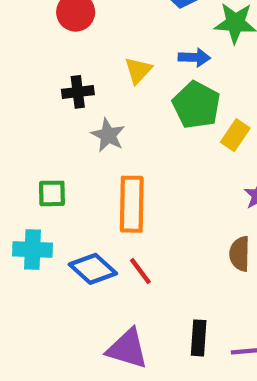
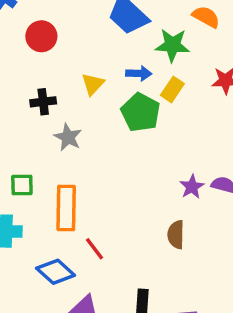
yellow rectangle: (235, 135) -> (172, 89), moved
orange rectangle: (132, 204) -> (66, 208), moved
blue diamond: (93, 269) -> (56, 272), moved

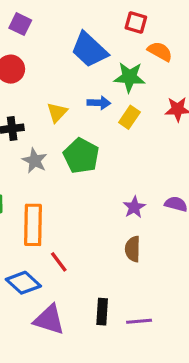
green pentagon: (141, 112) -> (81, 156), moved
purple star: (192, 187) -> (134, 207), moved

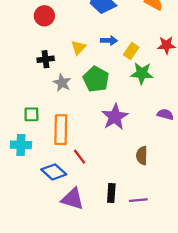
green star: (129, 77) -> (142, 73), moved
purple star: (134, 207) -> (115, 117), moved, size x1.6
brown semicircle: (133, 249) -> (142, 155), moved

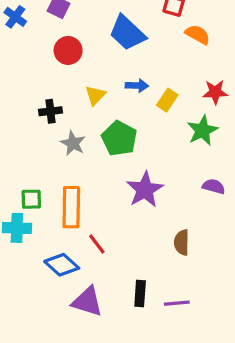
red circle: (44, 16) -> (68, 50), moved
green star: (142, 73) -> (202, 130), moved, turned -30
green square: (31, 114) -> (31, 199), moved

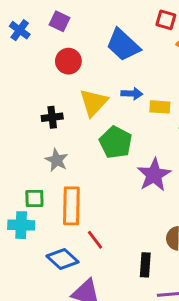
yellow triangle: (95, 95) -> (93, 102), size x1.5
yellow rectangle: (167, 100) -> (160, 107), turned 60
gray star: (73, 143) -> (57, 160), moved
purple star: (145, 190) -> (154, 175), moved
black rectangle: (140, 294) -> (145, 265), moved

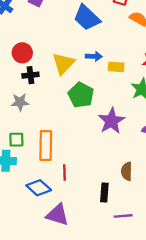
red circle: (68, 61) -> (22, 53), moved
gray star: (57, 160) -> (20, 102), moved, turned -30
red line: (95, 240) -> (64, 173), turned 35

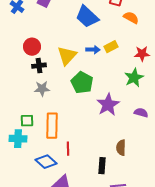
yellow rectangle: (116, 67) -> (111, 47), moved, turned -32
gray star: (20, 102) -> (42, 89), moved

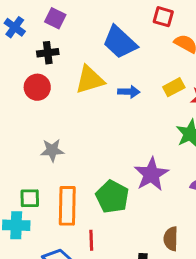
yellow rectangle: (111, 47) -> (174, 87), moved
yellow triangle: (67, 56) -> (90, 80), moved, turned 30
black cross: (39, 66) -> (48, 53), moved
green pentagon: (82, 83) -> (112, 197), moved

